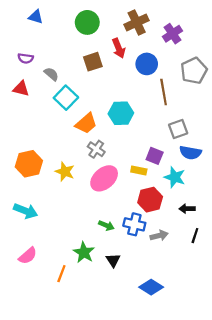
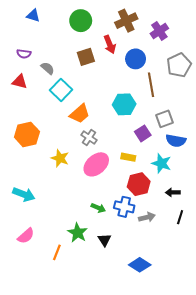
cyan hexagon: (121, 113) -> (124, 104), moved
purple square: (155, 156) -> (143, 133), moved, turned 35
orange hexagon: (29, 164) -> (27, 134), moved

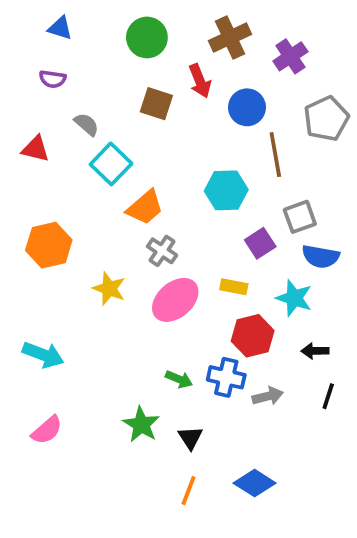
purple semicircle: (24, 54) -> (53, 79), moved
brown square: (86, 57) -> (156, 104), turned 36
orange line: (57, 252) -> (188, 491), moved

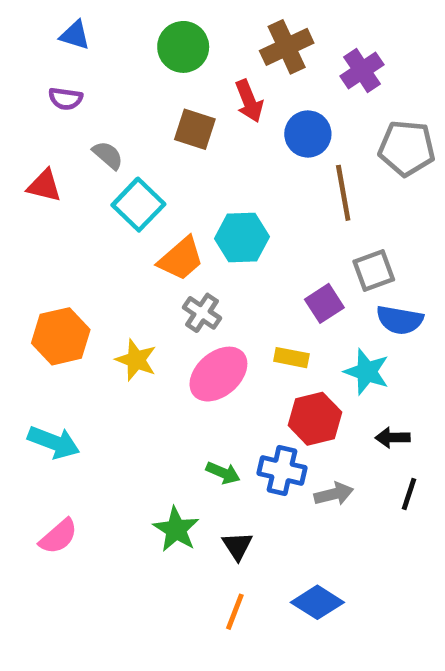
gray pentagon: (326, 119) -> (407, 148), turned 30
cyan hexagon: (226, 190) -> (242, 238), moved
orange hexagon: (49, 245) -> (61, 336), moved

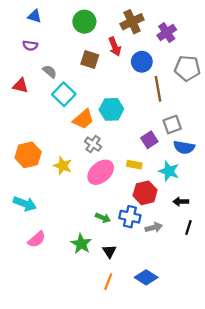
pink semicircle: (58, 536) -> (37, 239), moved

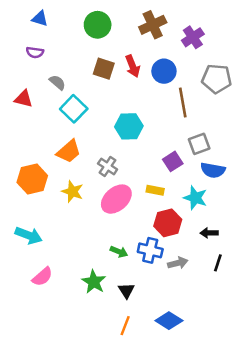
red arrow: (115, 47) -> (133, 66), moved
orange trapezoid: (83, 119) -> (69, 151), moved

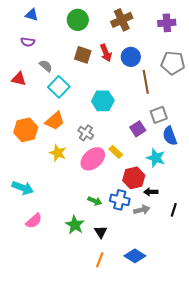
purple cross: (193, 37) -> (167, 23), moved, turned 30
blue semicircle: (213, 170) -> (170, 136), turned 60
orange hexagon: (32, 179) -> (26, 130), moved
yellow rectangle: (155, 190) -> (116, 152), moved, turned 32
black arrow: (209, 233) -> (151, 192), moved

